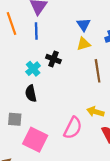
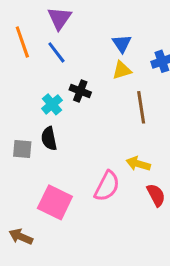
blue line: (36, 31) -> (56, 52), turned -35
gray square: (15, 119) -> (22, 149), moved

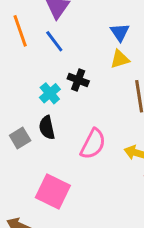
gray square: (22, 149) -> (20, 138), turned -36
pink semicircle: (107, 186) -> (93, 144), moved

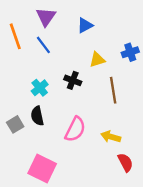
blue triangle: (120, 32) -> (85, 25), moved, turned 35
black cross: (78, 80) -> (73, 80), moved

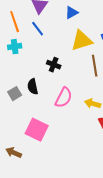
yellow triangle: (97, 60) -> (82, 41), size x1.6
black cross: (73, 80) -> (54, 65), moved
cyan cross: (40, 88) -> (15, 47), moved, turned 32

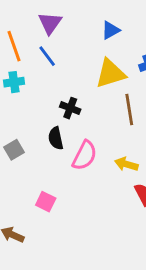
blue triangle: (72, 13) -> (110, 30), moved
black semicircle: (33, 87) -> (56, 138), moved
pink square: (37, 130) -> (46, 202), size x0.6

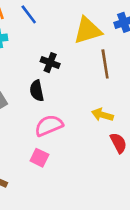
pink semicircle: (85, 156) -> (49, 126), moved, turned -140
pink square: (46, 202) -> (39, 158), moved

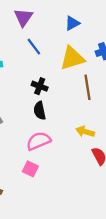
blue line: (29, 14) -> (34, 47), moved
black semicircle: (37, 91) -> (40, 111), moved

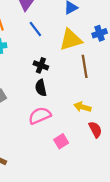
pink square: (30, 169) -> (61, 141), moved, turned 32

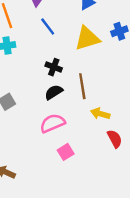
brown line: (85, 66) -> (82, 86), moved
black semicircle: (41, 88) -> (54, 92), turned 70
pink square: (61, 141) -> (66, 152), moved

